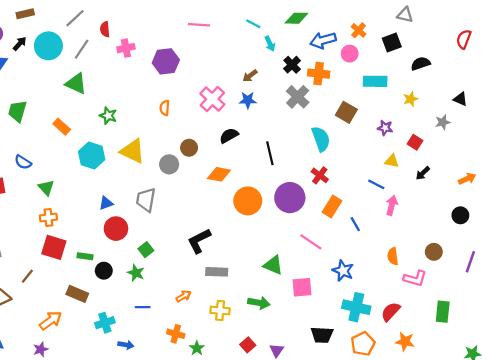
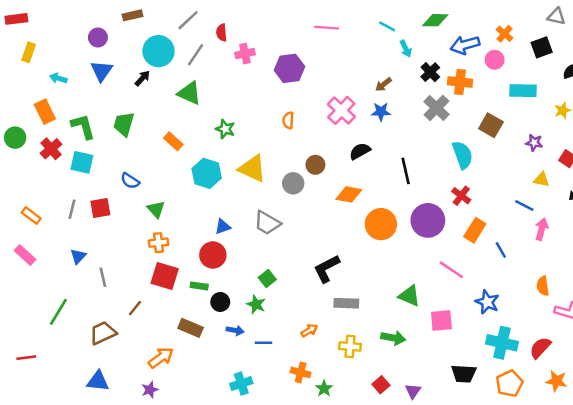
black arrow: (20, 44) -> (142, 78), moved
gray trapezoid: (146, 200) -> (267, 223), turned -70
red circle: (116, 229) -> (213, 255), moved
cyan cross: (105, 323) -> (241, 384), moved
blue arrow: (126, 345) -> (235, 330), moved

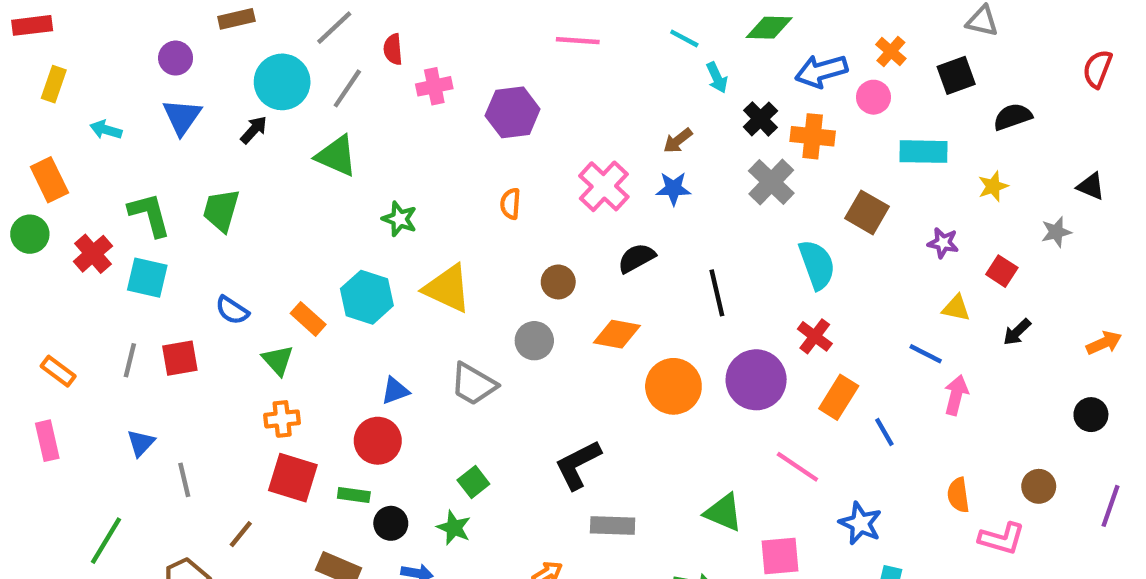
orange rectangle: (45, 112) -> (49, 180), moved
orange rectangle: (173, 141) -> (308, 319), moved
gray circle: (293, 183) -> (534, 341), moved
pink rectangle: (25, 255) -> (47, 441), turned 35

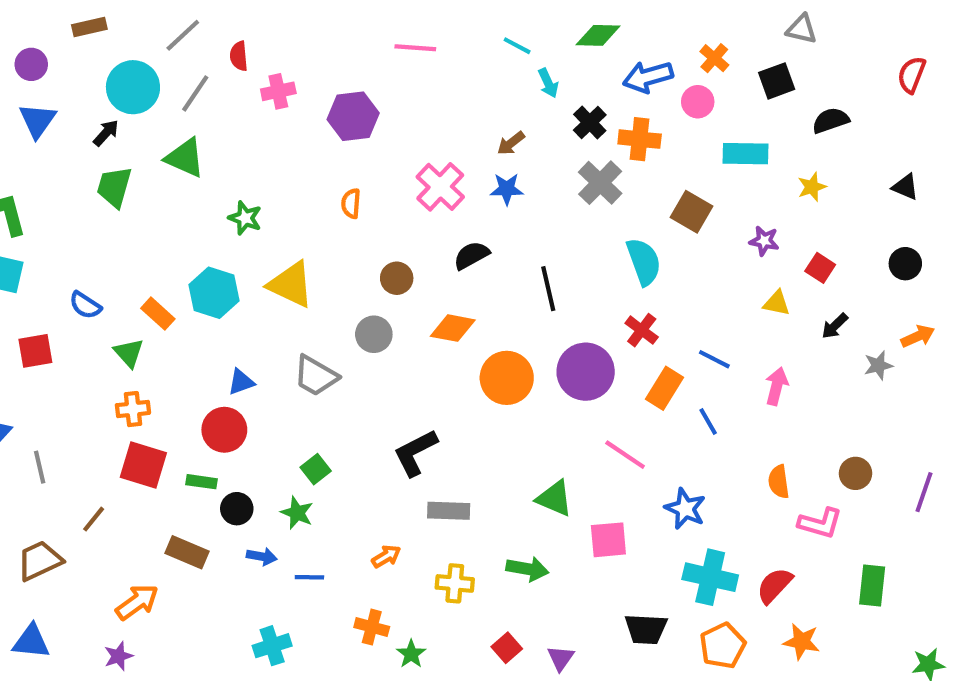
green trapezoid: (221, 210) -> (114, 187), moved
gray star: (1056, 232) -> (878, 365), moved
blue line: (926, 354) -> (714, 359), moved
black circle: (1091, 415) -> (905, 264), moved

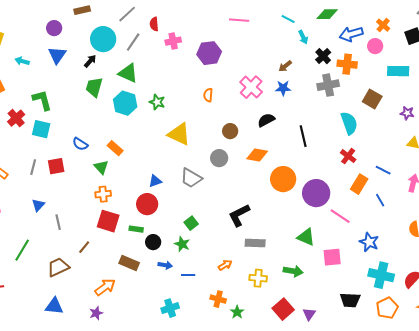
gray cross: (600, 183) -> (328, 85), turned 35
cyan hexagon: (214, 293) -> (125, 103), moved
purple circle: (586, 372) -> (316, 193), moved
red square: (507, 648) -> (283, 309), size x1.5

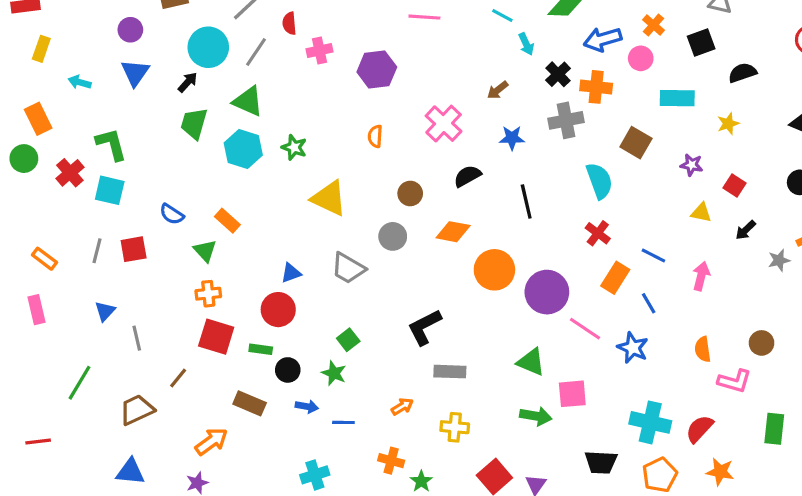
blue star: (283, 88) -> (512, 138), moved
blue star: (369, 242) -> (633, 348), moved
green arrow: (293, 271) -> (536, 416), moved

